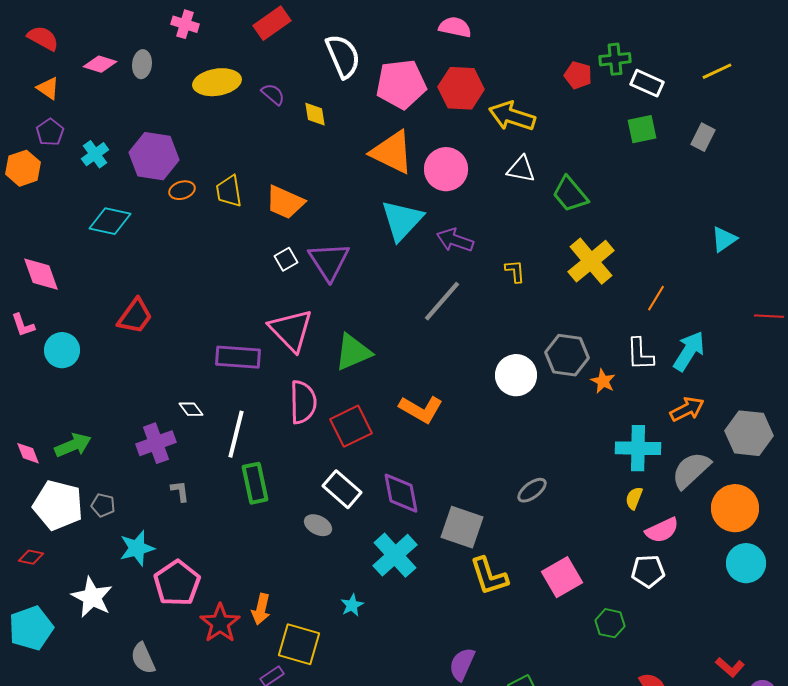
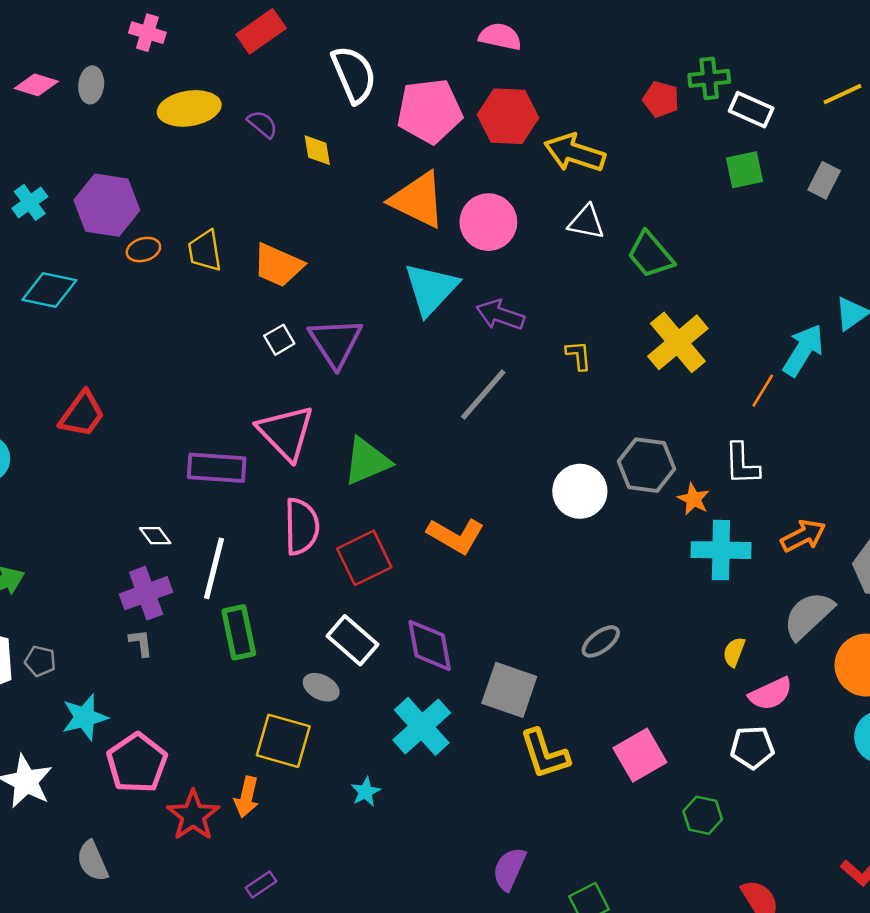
cyan arrow: (689, 351) -> (803, 350), moved
purple cross: (156, 443) -> (146, 593), moved
cyan cross: (638, 448) -> (721, 550), moved
yellow square: (299, 644) -> (283, 741), moved

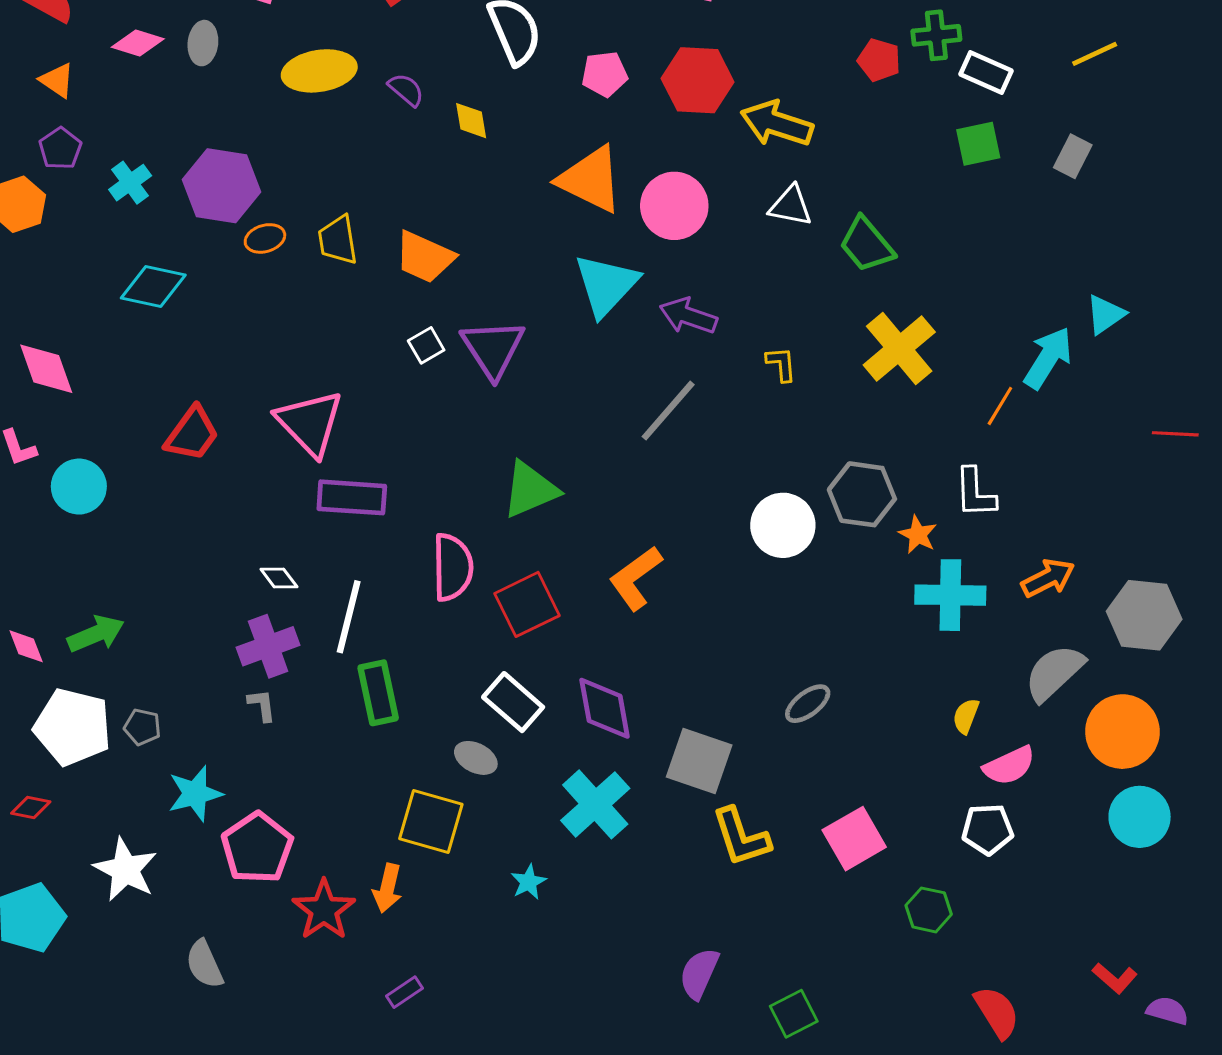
pink pentagon: (430, 111) -> (605, 74), size x0.6
pink triangle: (286, 432) -> (310, 423), moved
orange L-shape: (456, 536) -> (636, 578), turned 114

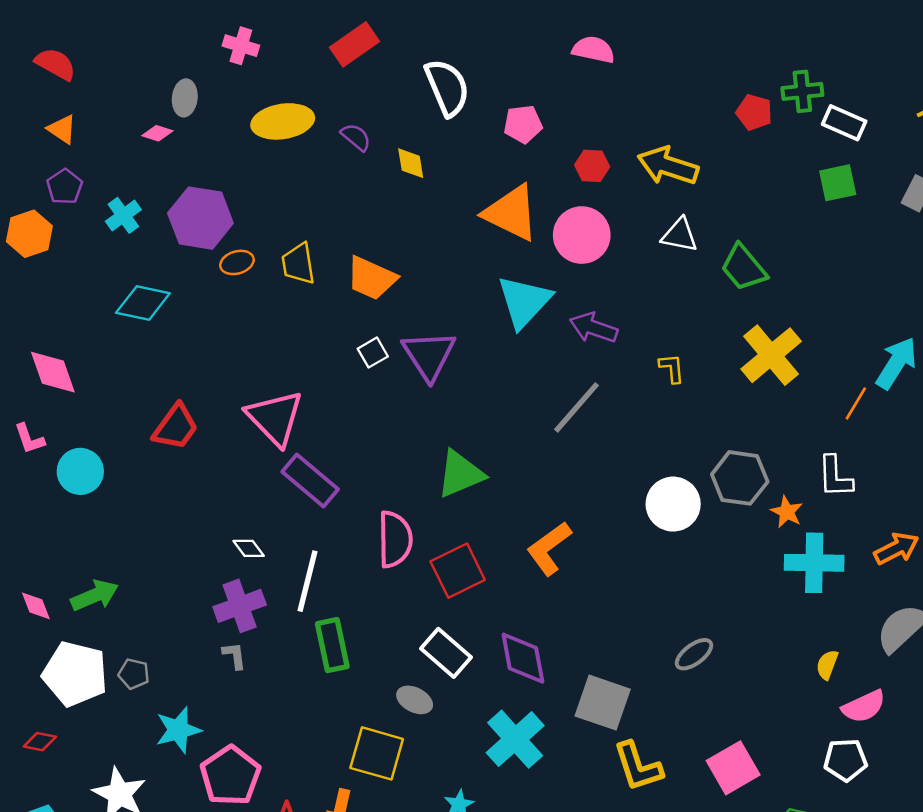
pink diamond: (138, 43) -> (157, 133), moved, size x0.7
red hexagon: (698, 80) -> (592, 166), moved, size x0.6
purple rectangle: (352, 497) -> (310, 481), turned 36

